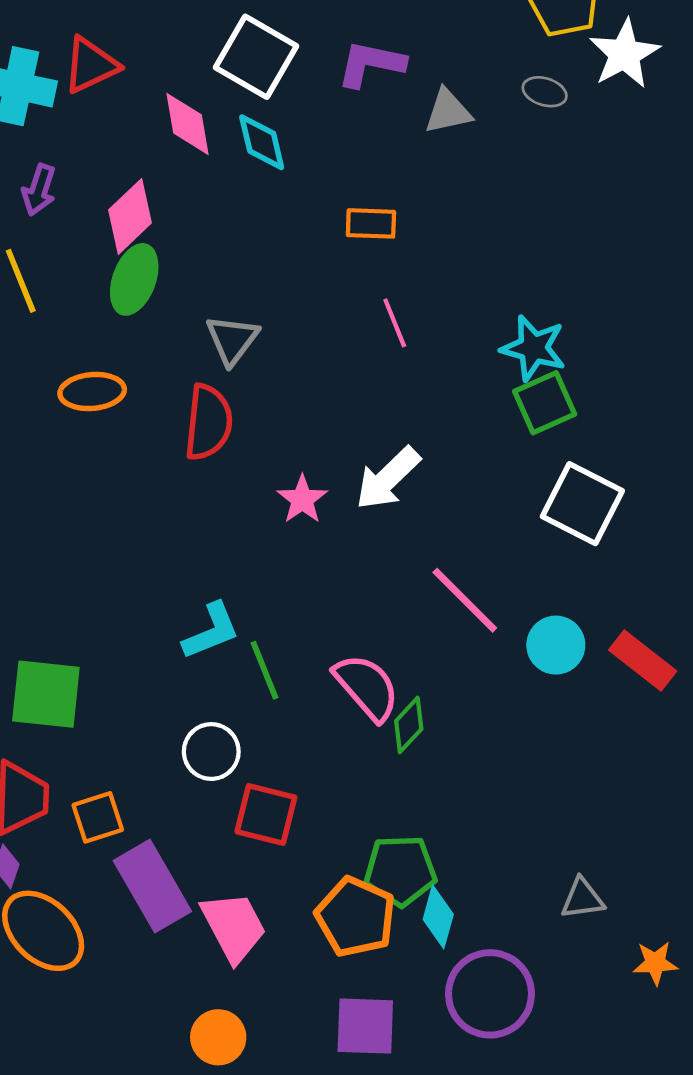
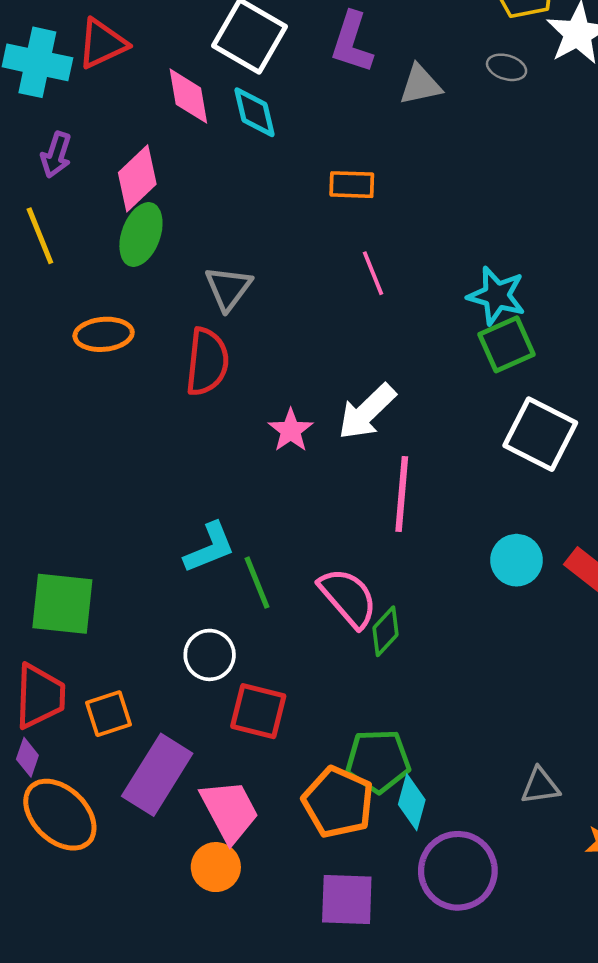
purple L-shape: (371, 64) -> (352, 42), turned -84
pink line: (465, 600) -> (402, 494), moved, turned 50
purple rectangle: (152, 886) -> (157, 775), turned 62
orange circle: (218, 1037) -> (216, 867), moved

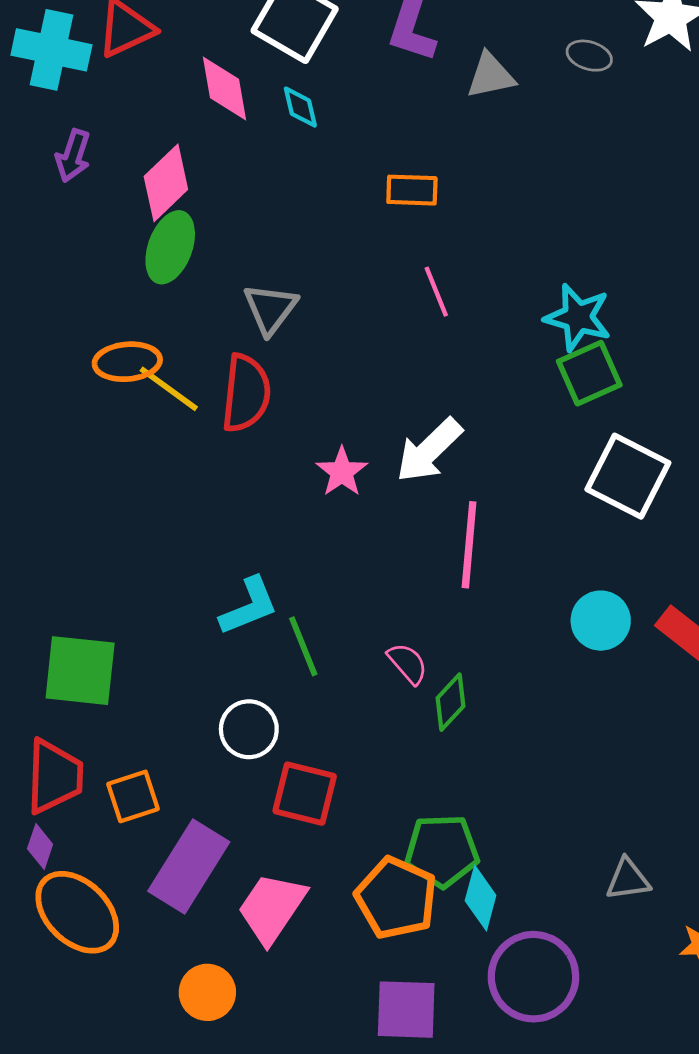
cyan diamond: (255, 112) -> (300, 107), size x0.7
yellow line: (40, 236) -> (169, 389), moved, turned -32
pink semicircle: (348, 598) -> (408, 663), size x0.6
pink trapezoid: (230, 811) -> (272, 908), turned -118
orange circle: (216, 867) -> (207, 992), moved

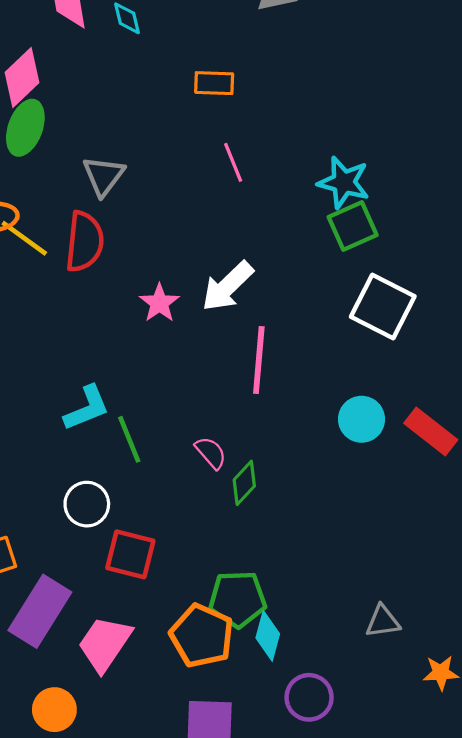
purple circle: (533, 977) -> (309, 697), size x0.7

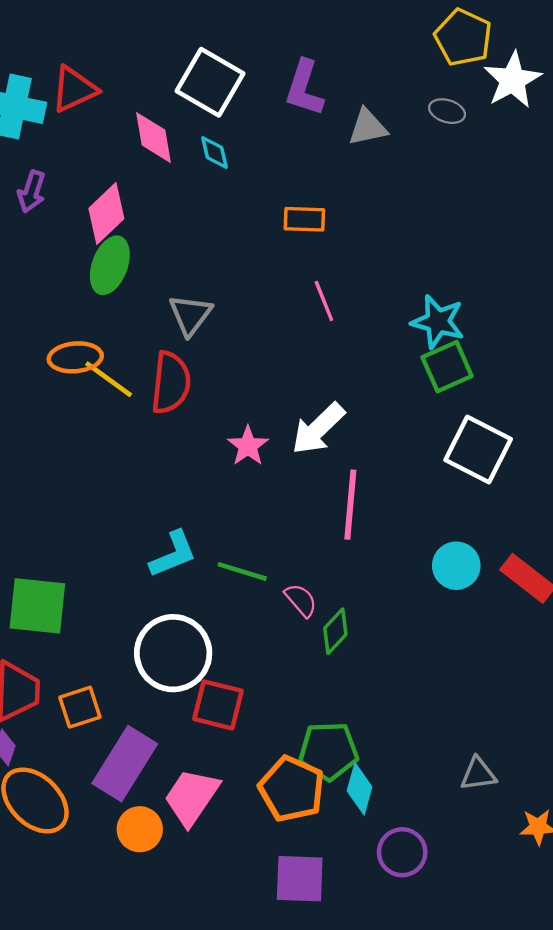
green line: (129, 439) -> (242, 571), moved, turned -51
white circle: (87, 504) -> (173, 653), size x1.6
orange circle: (54, 710) -> (140, 829), moved

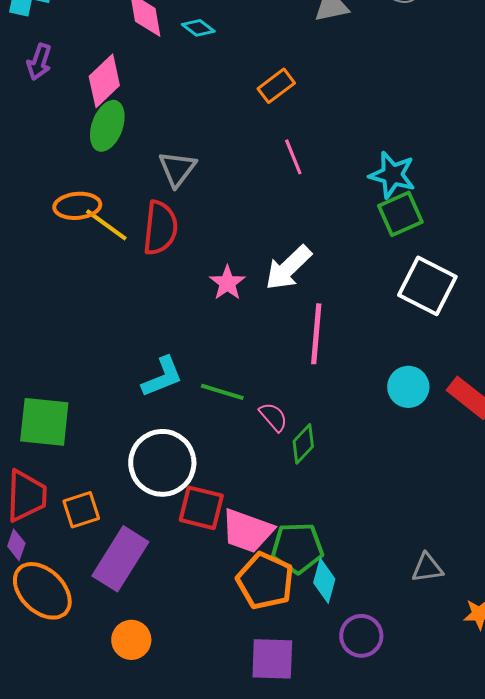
cyan diamond: (215, 152) -> (198, 28), turned -40
orange rectangle: (304, 219) -> (276, 86), turned -39
pink trapezoid: (192, 797) -> (247, 531), moved, turned -104
orange circle: (140, 829) -> (131, 640), moved

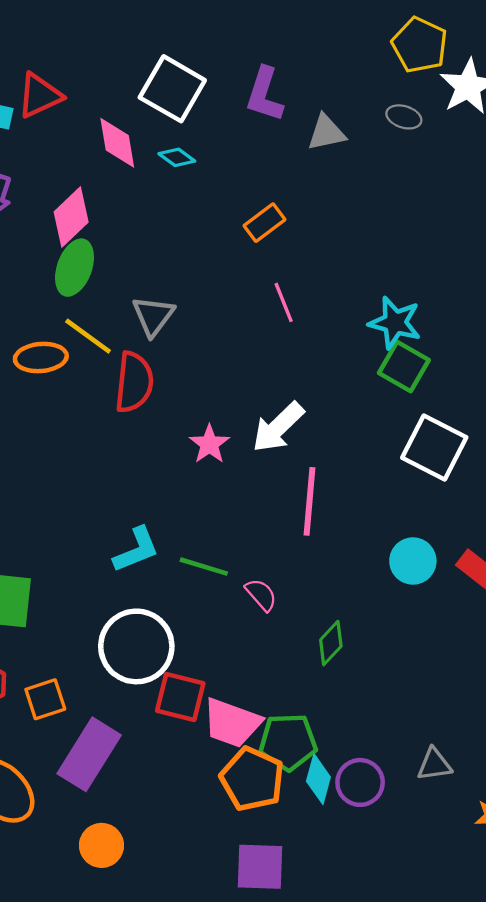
green square: (400, 214) -> (404, 366), turned -36
yellow line: (106, 225) -> (88, 336), moved
green diamond: (303, 444) -> (331, 643), moved
purple circle: (361, 636) -> (360, 782), moved

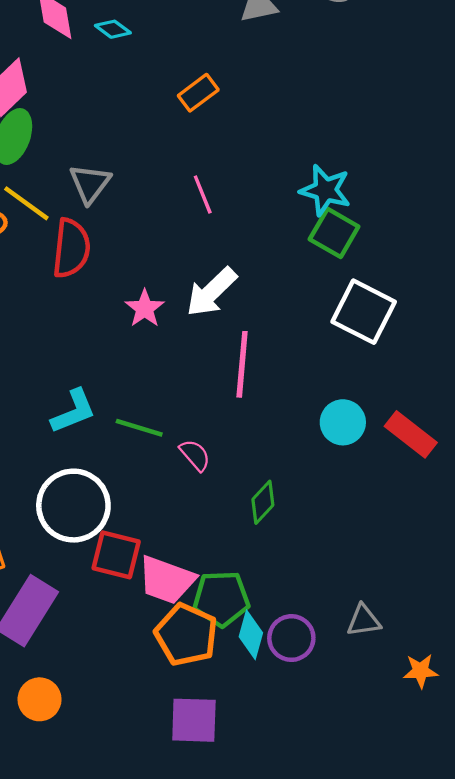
pink line: (284, 302) -> (203, 195), moved

